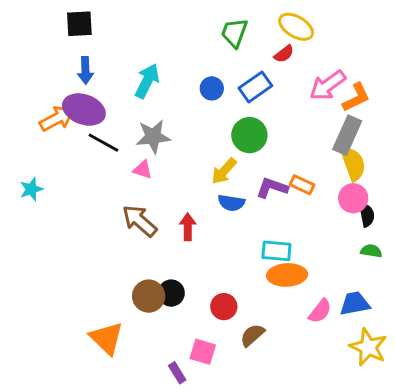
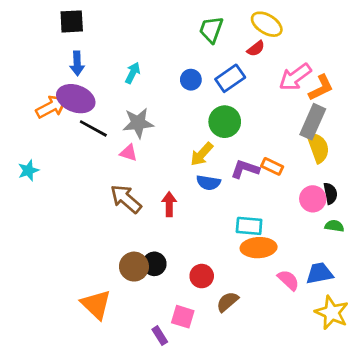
cyan arrow: (147, 81) -> (133, 73), size x0.7
pink circle: (353, 198) -> (313, 199), moved
pink semicircle: (320, 311) -> (288, 280), turned -85

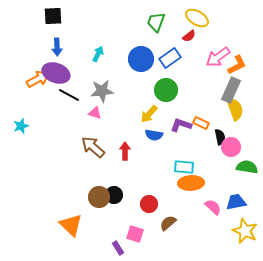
blue circle: (191, 80) -> (141, 59), size x1.6
black semicircle: (330, 193) -> (220, 137), moved
green semicircle: (334, 226) -> (247, 167), size x1.5

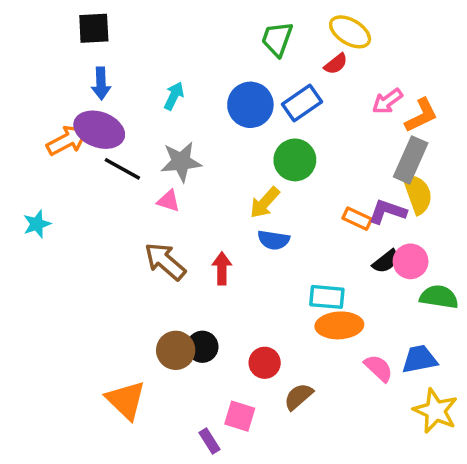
pink arrow: (218, 57) -> (387, 101), size x0.7
purple L-shape: (181, 125) -> (387, 212), moved
black semicircle: (220, 137) -> (386, 261), moved, turned 63

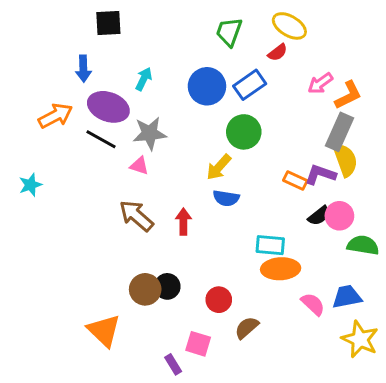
black square: (94, 28) -> (108, 23), moved
purple ellipse: (99, 130) -> (108, 107), moved

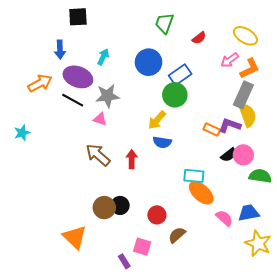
yellow ellipse: (289, 26) -> (245, 36), moved
blue rectangle: (250, 85) -> (180, 75), moved
orange ellipse: (281, 269) -> (201, 193), turned 45

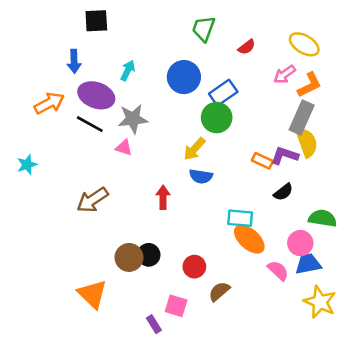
brown arrow: (98, 155) -> (92, 200), moved, turned -75
pink circle: (243, 155) -> (300, 243), moved

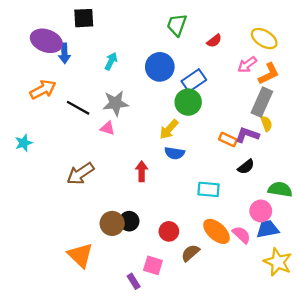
purple ellipse: (96, 95) -> (46, 41), moved
yellow semicircle: (307, 142) -> (266, 124), size x0.6
orange ellipse: (249, 239) -> (217, 231), moved

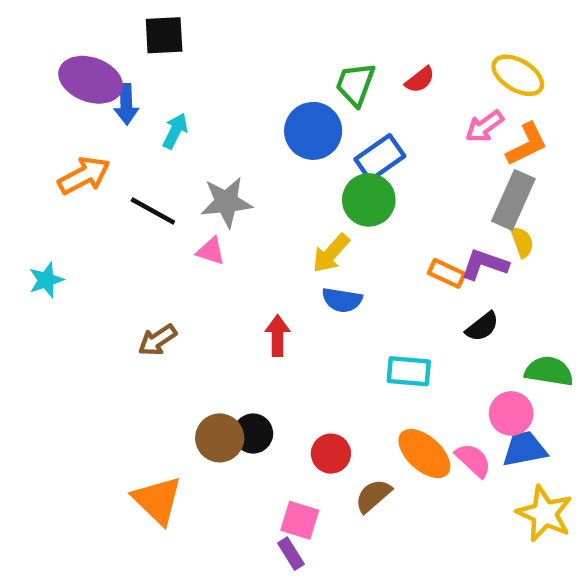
green trapezoid: (177, 25) -> (355, 84), moved
cyan arrow: (111, 61) -> (175, 131), moved
brown arrow: (80, 174) -> (157, 340), size x0.7
purple rectangle: (134, 281) -> (291, 554), moved

